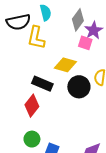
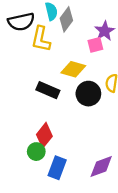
gray diamond: (78, 20) -> (66, 19), moved
pink square: (85, 43) -> (95, 45), turned -32
red diamond: (32, 106) -> (44, 135), moved

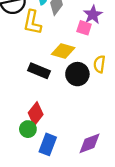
pink square: (95, 45) -> (84, 28), turned 32

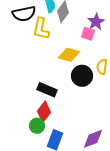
black rectangle: (39, 71) -> (47, 90), moved

